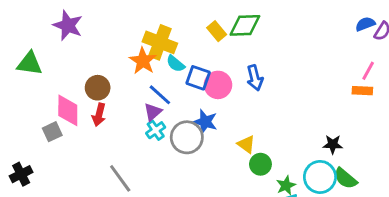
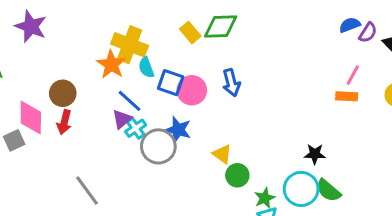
cyan semicircle: (175, 64) -> (146, 67), turned 30
cyan cross: (156, 130) -> (136, 128), moved

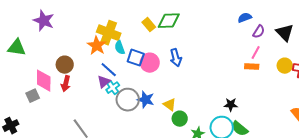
blue semicircle: (350, 25) -> (245, 18), moved
purple semicircle: (368, 33) -> (259, 32), moved
blue star: (178, 130) -> (146, 100), moved

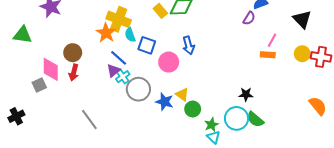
purple semicircle: (259, 32) -> (249, 18), moved
pink circle: (150, 63) -> (169, 62), moved
blue star: (146, 100) -> (164, 102), moved

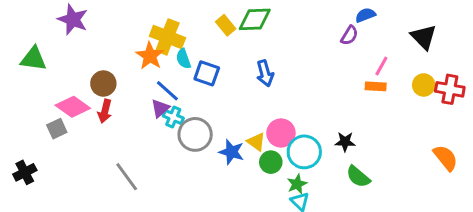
pink circle: (169, 62) -> (281, 133), moved
pink diamond: (51, 69) -> (73, 107), turned -55
cyan cross: (123, 77) -> (173, 117), turned -32
cyan circle: (236, 118) -> (304, 152), moved

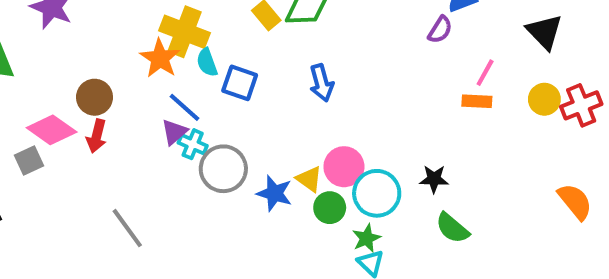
red cross: (450, 89) -> (581, 105), turned -32

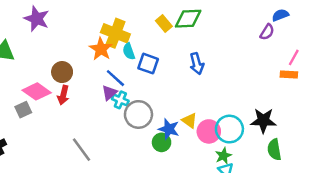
pink circle: (344, 167) -> (209, 131), moved
black star: (434, 179) -> (263, 121), size x1.5
green circle: (330, 208) -> (162, 142), moved
green semicircle: (452, 228) -> (274, 150), turned 40

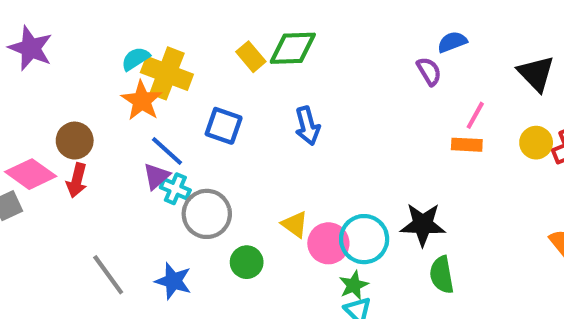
purple semicircle: (267, 32) -> (429, 71), turned -63
cyan semicircle: (129, 51) -> (135, 59), moved, turned 77
blue star: (169, 129) -> (173, 281), moved

